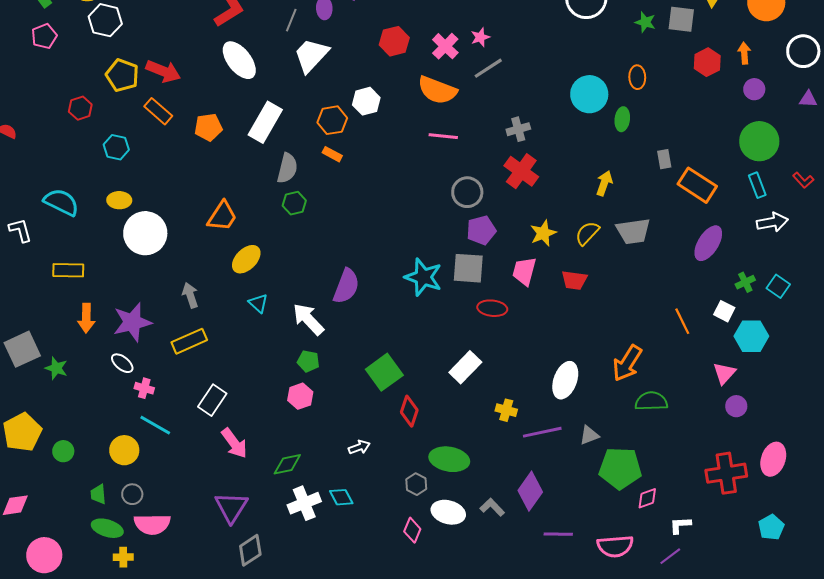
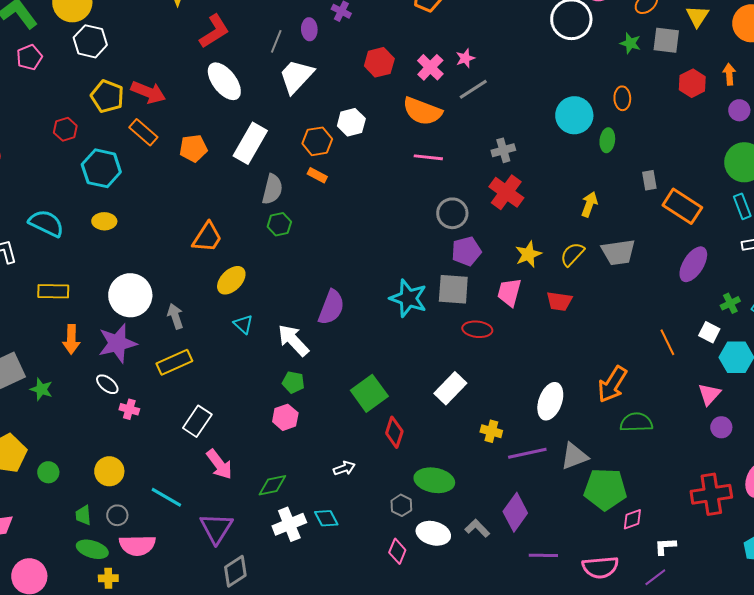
cyan hexagon: (116, 147) -> (101, 168), size x1.5
white circle: (145, 233) -> (130, 295), moved
cyan line: (155, 425) -> (166, 497), moved
gray triangle: (589, 435) -> (574, 456), size x1.4

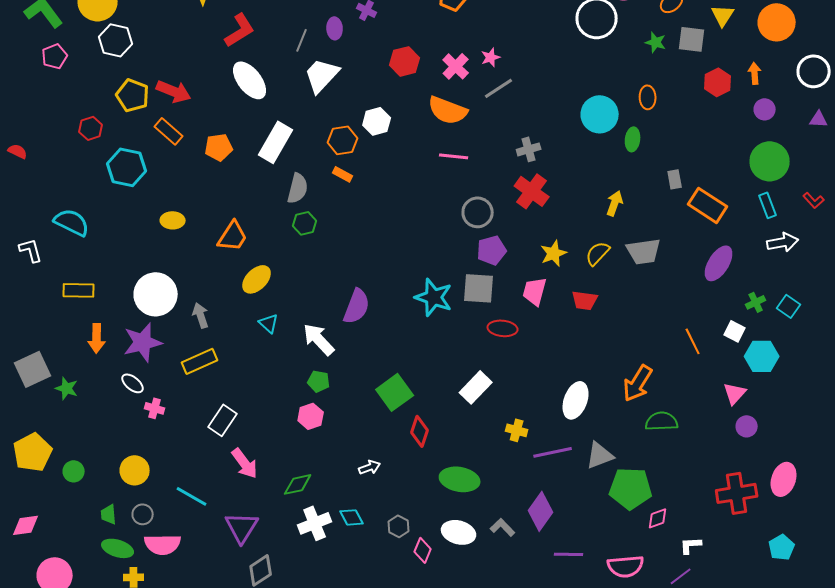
yellow ellipse: (104, 221) -> (173, 220), moved
gray hexagon: (401, 505) -> (399, 526), moved

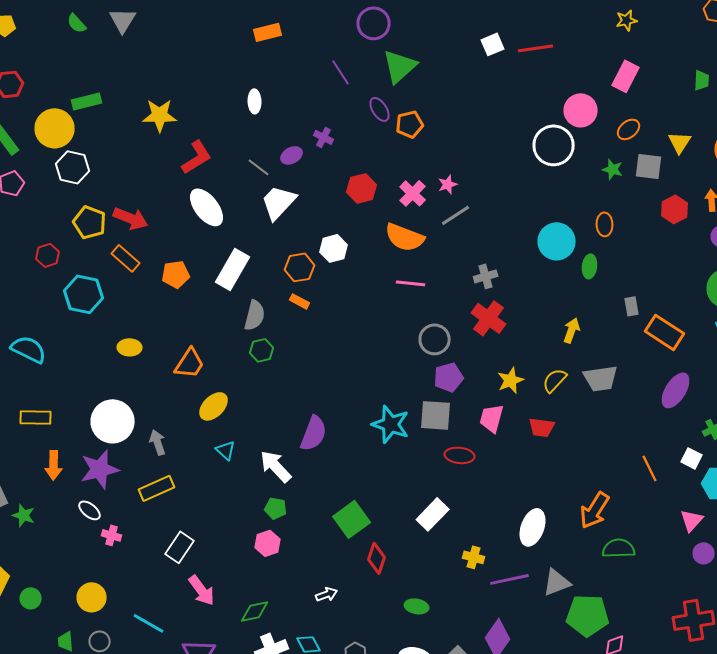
purple ellipse: (335, 28) -> (292, 155), turned 65
gray line: (302, 40) -> (259, 167), turned -75
green ellipse: (460, 479) -> (417, 606), size x0.6

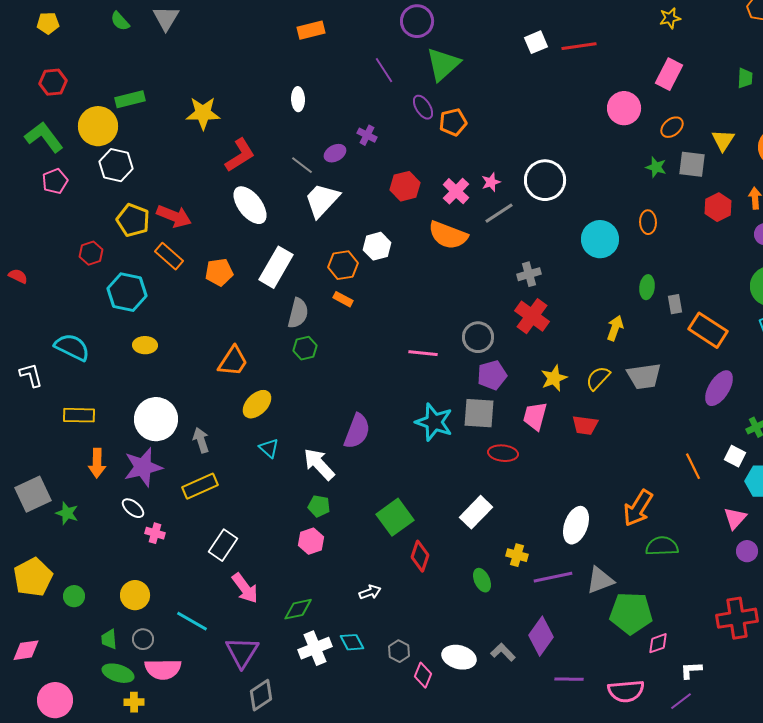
white circle: (554, 145) -> (545, 180), moved
green ellipse: (590, 266) -> (647, 287), moved
pink line: (411, 283) -> (423, 353), moved
yellow ellipse: (130, 347) -> (145, 345), moved
green ellipse: (417, 606) -> (482, 580), moved, turned 55

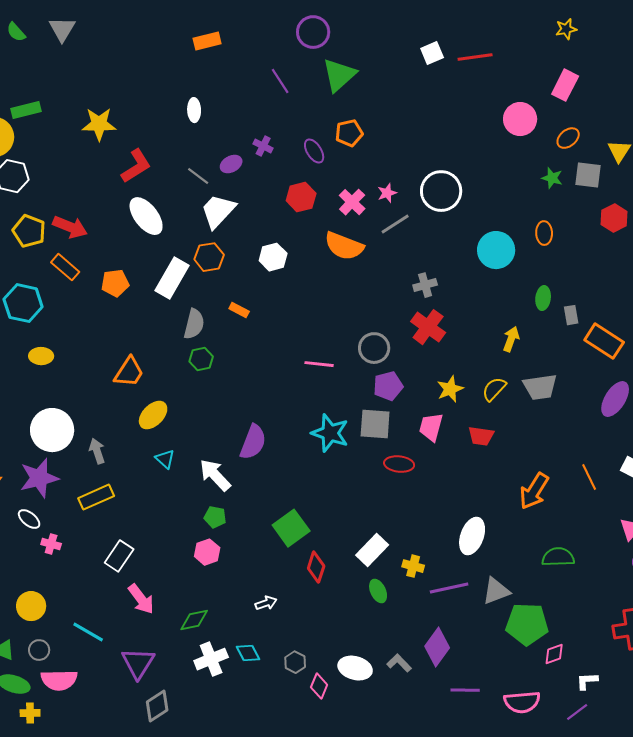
purple ellipse: (423, 107) -> (314, 151), moved
orange hexagon: (343, 265) -> (209, 257), moved
orange arrow: (638, 508) -> (534, 491), moved
white rectangle: (476, 512) -> (372, 550), moved

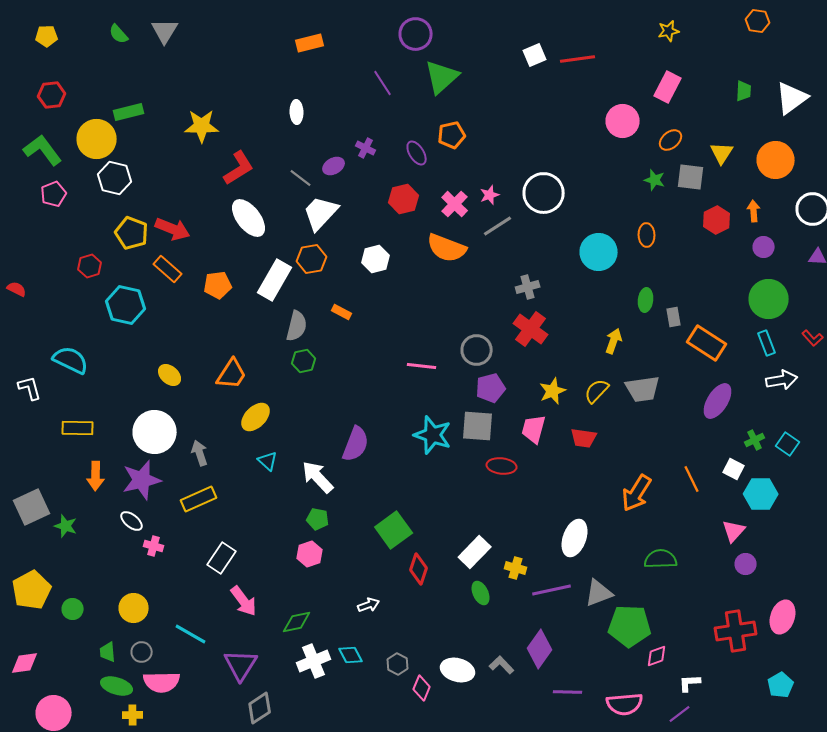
yellow ellipse: (41, 356) -> (170, 375), moved, turned 40

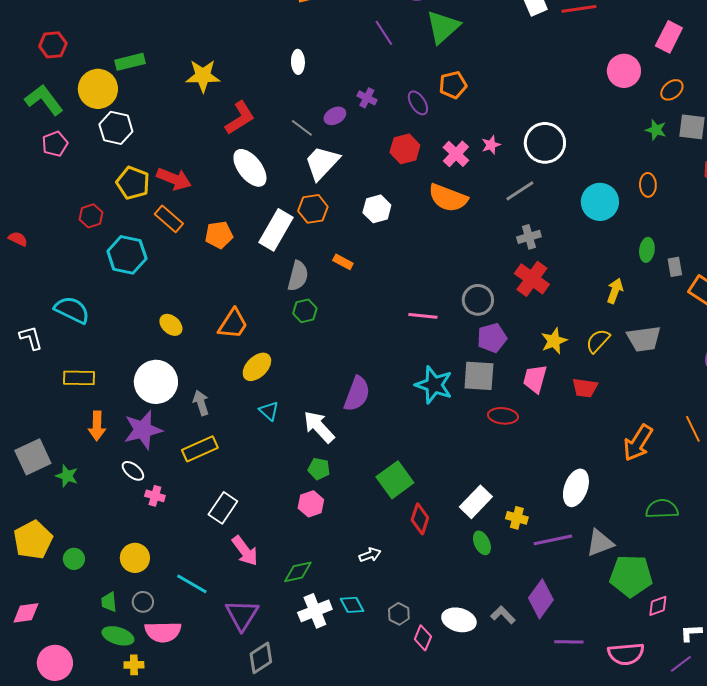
gray line: (498, 226) -> (520, 191), moved

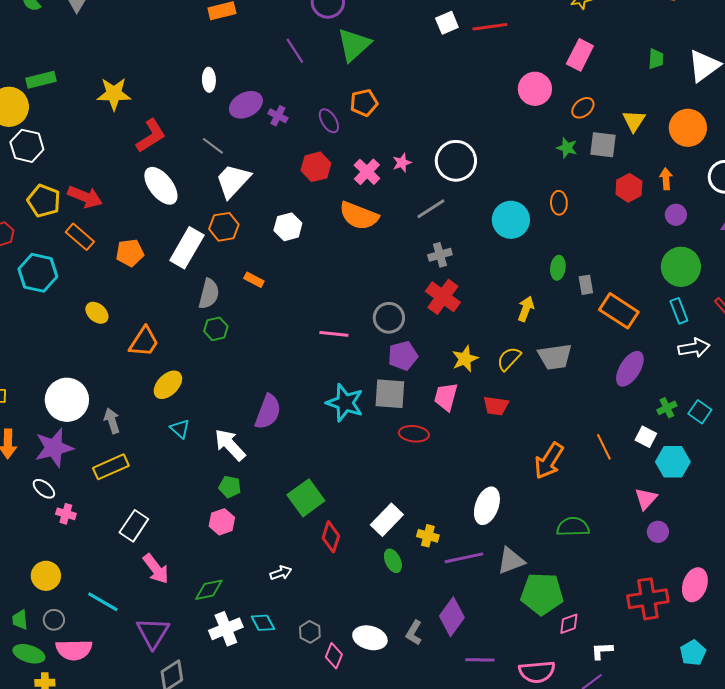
purple ellipse: (335, 116) -> (246, 105), moved, size x1.5
yellow ellipse: (171, 325) -> (97, 313), moved
gray L-shape: (503, 615) -> (414, 633), turned -105

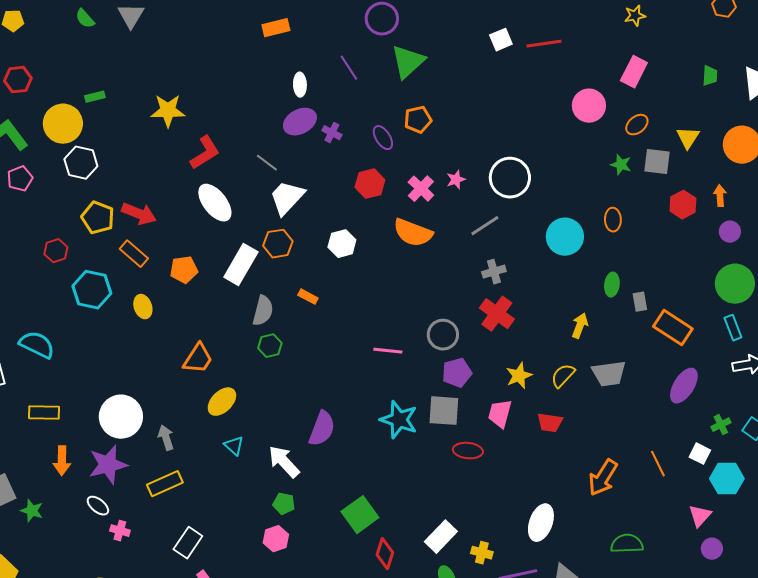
green rectangle: (41, 80) -> (95, 97), size x0.7
white ellipse: (209, 80) -> (300, 85), moved
yellow ellipse: (97, 313) -> (143, 307), moved, turned 30

